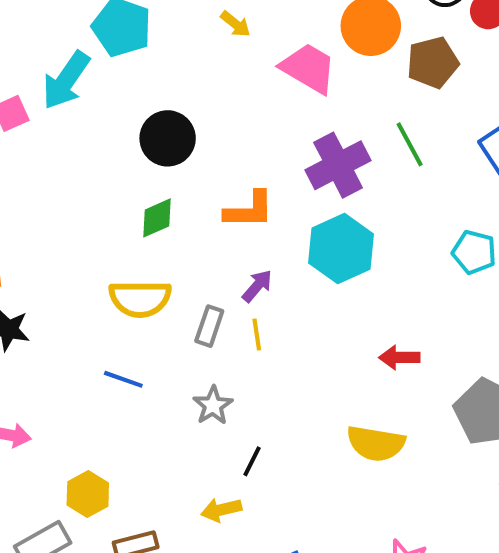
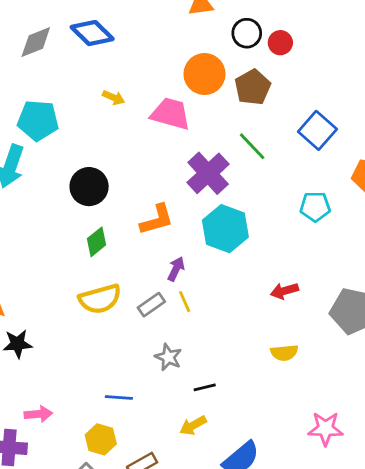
gray rectangle: (209, 326) -> (151, 305), turned 52
blue line: (123, 379) -> (119, 398), moved
yellow semicircle: (376, 443) -> (284, 353), size x0.7
black line: (252, 461) -> (205, 387), turned 65

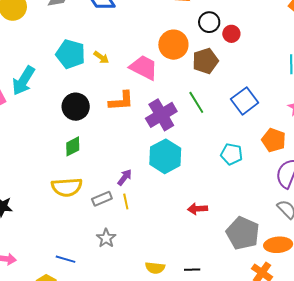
yellow arrow: (114, 98) -> (101, 57), moved
cyan pentagon: (38, 120) -> (70, 54), moved
orange L-shape: (157, 220) -> (121, 101), moved
yellow semicircle: (284, 353) -> (155, 268), moved
black line: (205, 387) -> (192, 270), moved

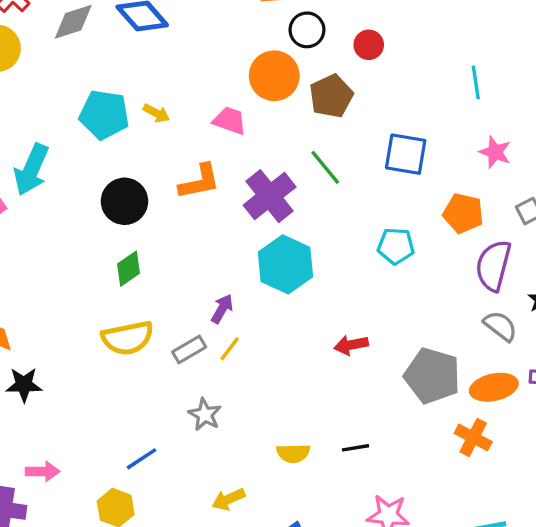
black circle: (209, 22) -> (307, 30), moved
pink trapezoid: (144, 67) -> (230, 121), size x0.7
blue square: (245, 101) -> (406, 154), turned -36
yellow line: (126, 202) -> (230, 349), turned 56
blue line: (65, 259) -> (141, 459), turned -42

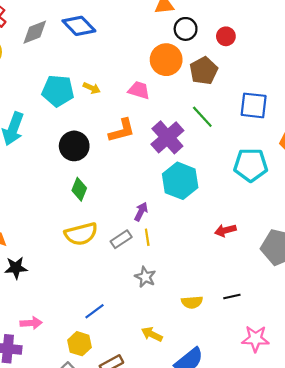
cyan pentagon: (396, 246) -> (251, 165), size x1.4
green diamond: (129, 269) -> (79, 189), turned -30
yellow line: (230, 349) -> (147, 237), turned -42
gray star: (205, 415) -> (145, 277), moved
yellow arrow: (228, 499) -> (152, 334), turned 54

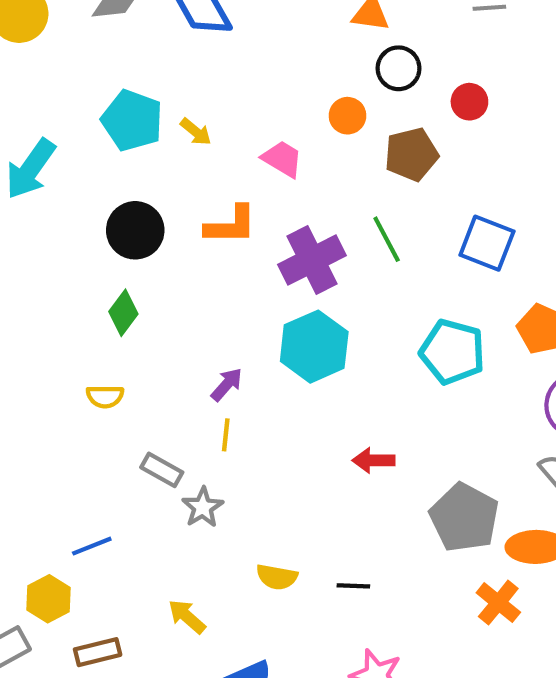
orange circle: (166, 60) -> (347, 116), size x0.6
yellow semicircle: (81, 234) -> (105, 396), size x0.6
gray rectangle: (121, 239) -> (162, 470), moved, turned 48

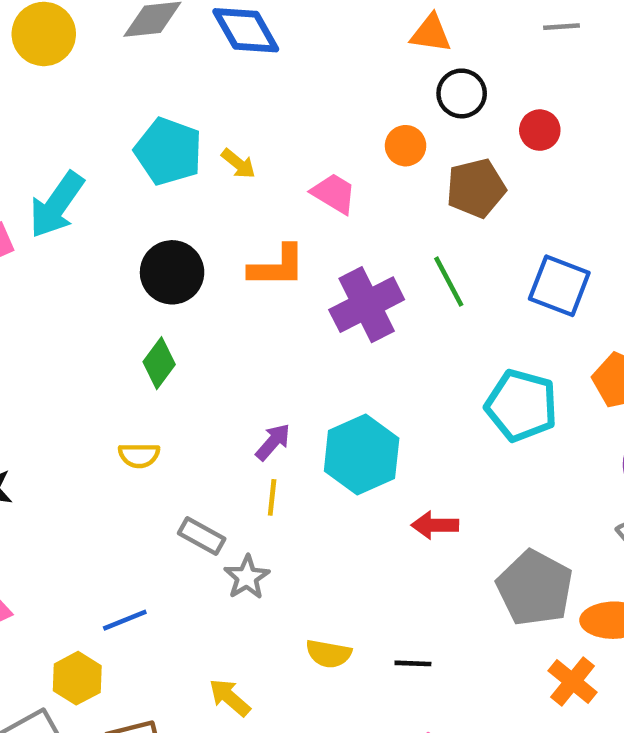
cyan hexagon: (314, 347) -> (362, 455), moved

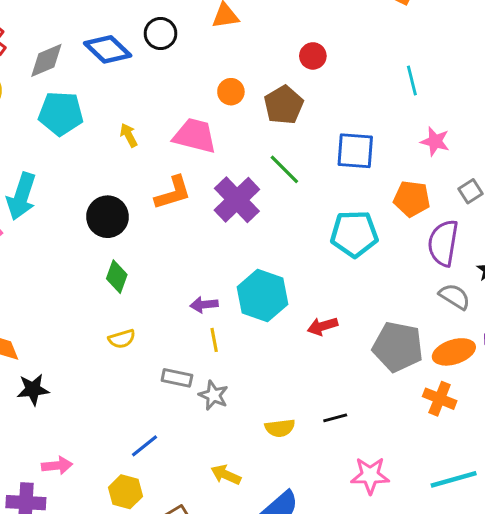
black circle: (462, 93) -> (160, 33), moved
cyan pentagon: (168, 151) -> (61, 113), moved
yellow arrow: (238, 164) -> (129, 135), turned -140
pink trapezoid: (334, 193) -> (195, 136), size x1.4
purple arrow: (273, 442) -> (204, 305), turned -120

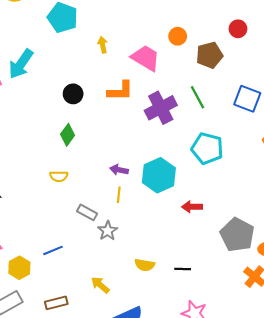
black circle: (107, 217) -> (73, 94), size x0.7
cyan pentagon: (354, 234) -> (207, 148), moved
yellow hexagon: (126, 492) -> (19, 268), moved

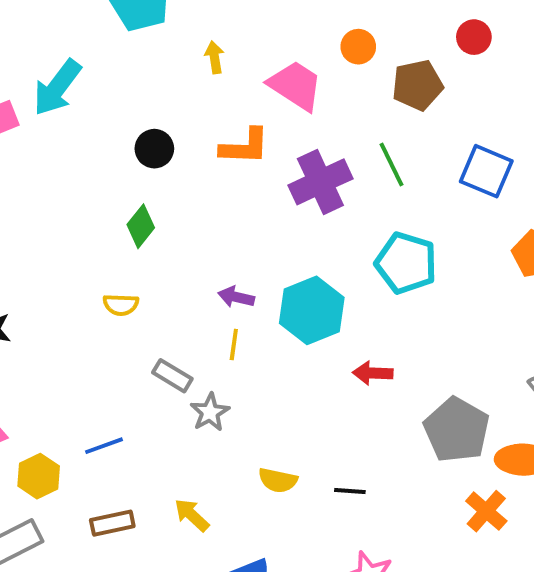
brown rectangle: (56, 303) -> (112, 523), moved

